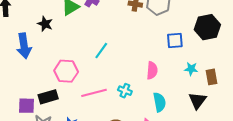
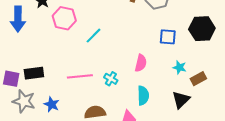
pink hexagon: (66, 71) -> (64, 18), moved
brown rectangle: (211, 77) -> (198, 79), turned 63

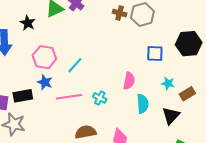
pink hexagon: (64, 18) -> (44, 57), moved
cyan line: (94, 36) -> (75, 65), moved
cyan semicircle: (143, 96) -> (143, 104), moved
blue star: (52, 104) -> (45, 82), moved

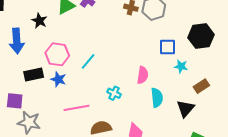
cyan star: (168, 83) -> (181, 66), moved
black rectangle: (23, 96) -> (34, 75), moved
pink line: (69, 97) -> (77, 108), moved

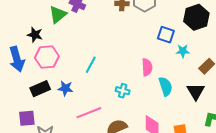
blue square: (168, 47) -> (166, 35), turned 30
pink hexagon: (57, 54) -> (47, 57), moved

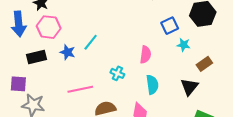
blue square: (166, 35) -> (170, 26), turned 36
cyan semicircle: (166, 86) -> (152, 85), moved
blue star: (65, 88) -> (68, 52), moved

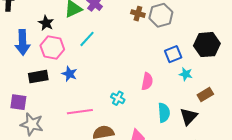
cyan line: (91, 42) -> (87, 39), moved
cyan semicircle: (152, 85) -> (164, 113), moved

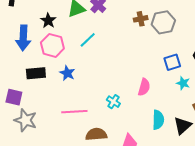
brown cross: (138, 14) -> (141, 19), turned -32

